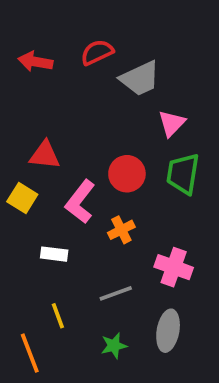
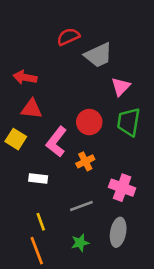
red arrow: (35, 62) -> (25, 77), moved
orange line: (30, 353) -> (37, 251), moved

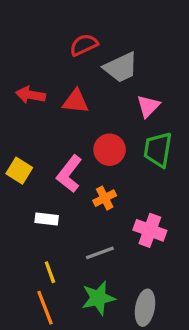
red triangle: (31, 109) -> (76, 101), moved
gray ellipse: (118, 232) -> (145, 308), moved
green star: (80, 243) -> (98, 298), size x1.5

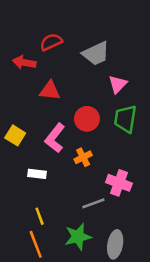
red semicircle: (84, 45) -> (51, 42), moved
red arrow: (31, 95) -> (24, 62), moved
red triangle: (76, 101) -> (50, 91), moved
gray line: (100, 253) -> (93, 203), moved

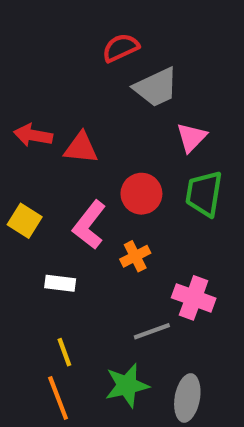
red semicircle: (51, 42) -> (121, 48), moved
red arrow: (24, 62) -> (33, 135), moved

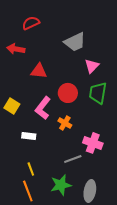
red semicircle: (121, 48) -> (31, 23), moved
red arrow: (33, 135) -> (16, 49), moved
orange cross: (135, 256) -> (65, 123), turned -32

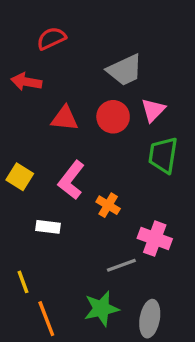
red circle: (68, 93) -> (113, 117), moved
yellow line: (31, 169) -> (23, 282), moved

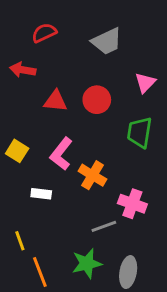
gray trapezoid: (125, 70) -> (107, 41), moved
pink triangle: (153, 110) -> (145, 83), moved
orange cross: (108, 205) -> (93, 175), size x1.4

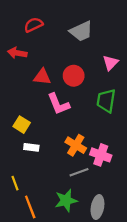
yellow square: (17, 151) -> (22, 125), moved
pink L-shape: (61, 154) -> (58, 104), moved, turned -60
orange cross: (93, 175) -> (76, 145), moved

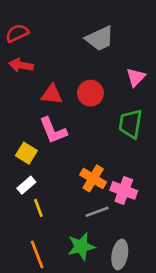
red semicircle: (33, 25) -> (17, 33), moved
pink L-shape: (58, 104) -> (53, 130), moved
white rectangle: (31, 147) -> (26, 185), moved, turned -48
yellow line: (15, 183) -> (38, 208), moved

